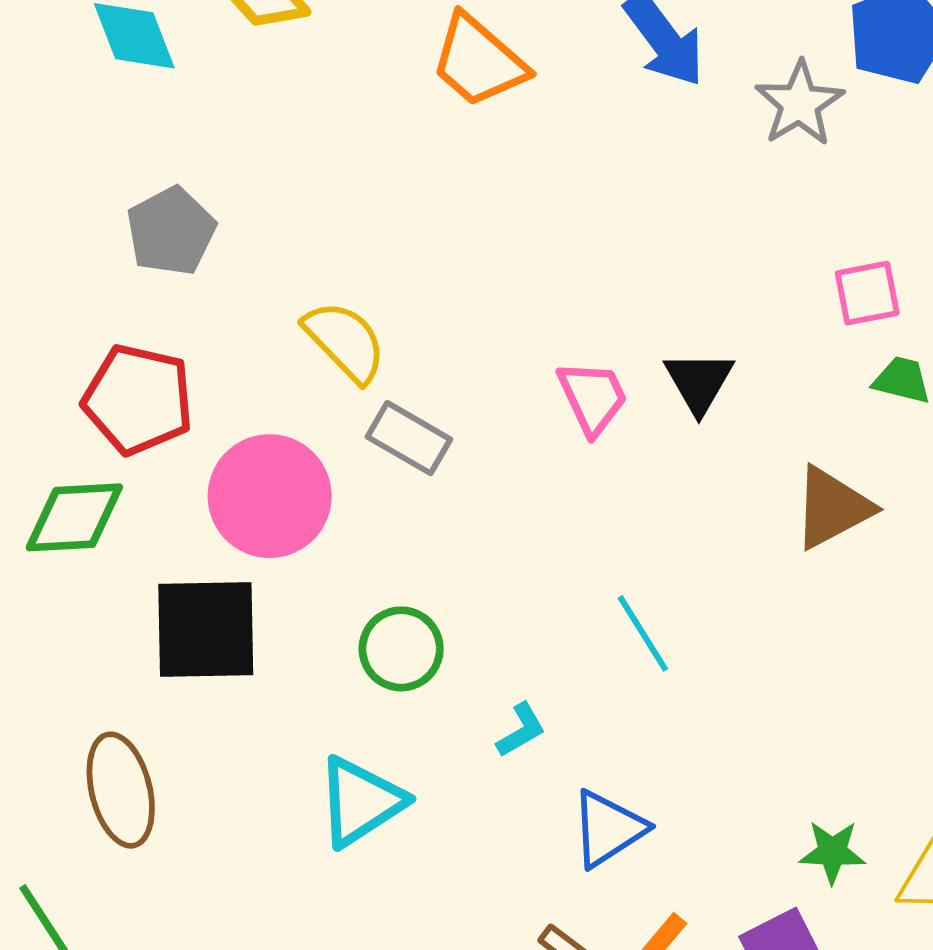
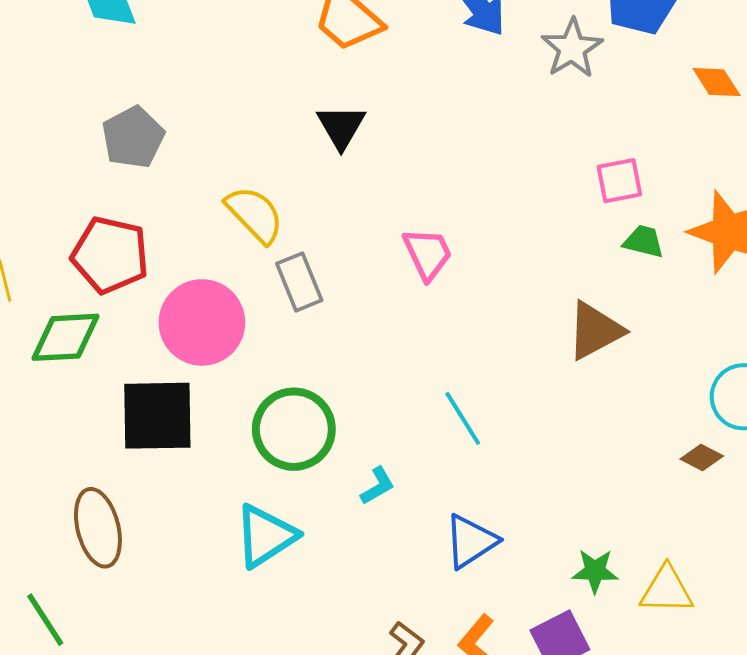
black triangle: (699, 382) -> (341, 127), moved
gray rectangle: (409, 438) -> (299, 282), turned 38
green circle: (401, 649) -> (294, 429), size x1.4
blue triangle: (608, 829) -> (471, 541), moved

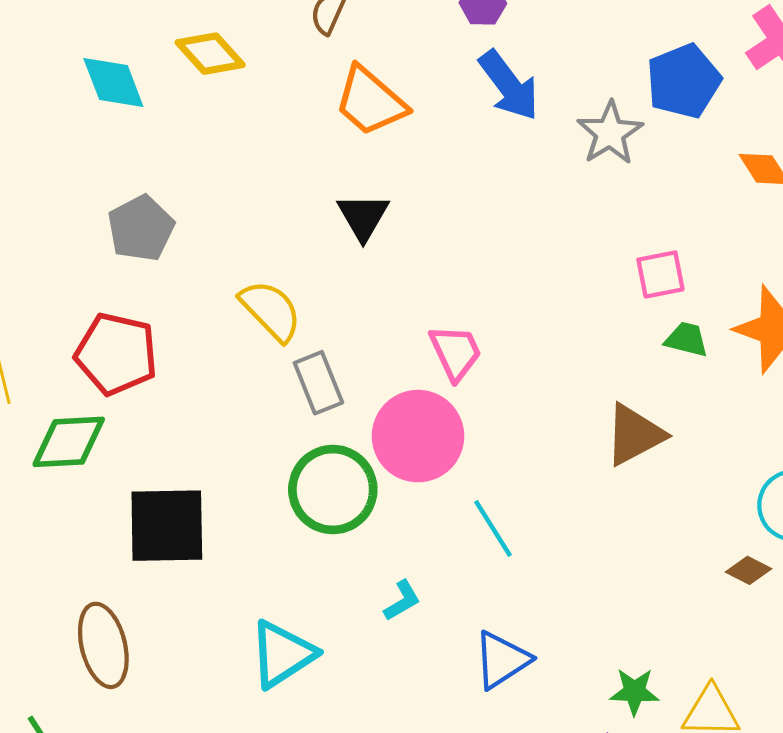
pink circle: (202, 322) -> (418, 436), moved
green circle: (294, 429) -> (333, 490), moved

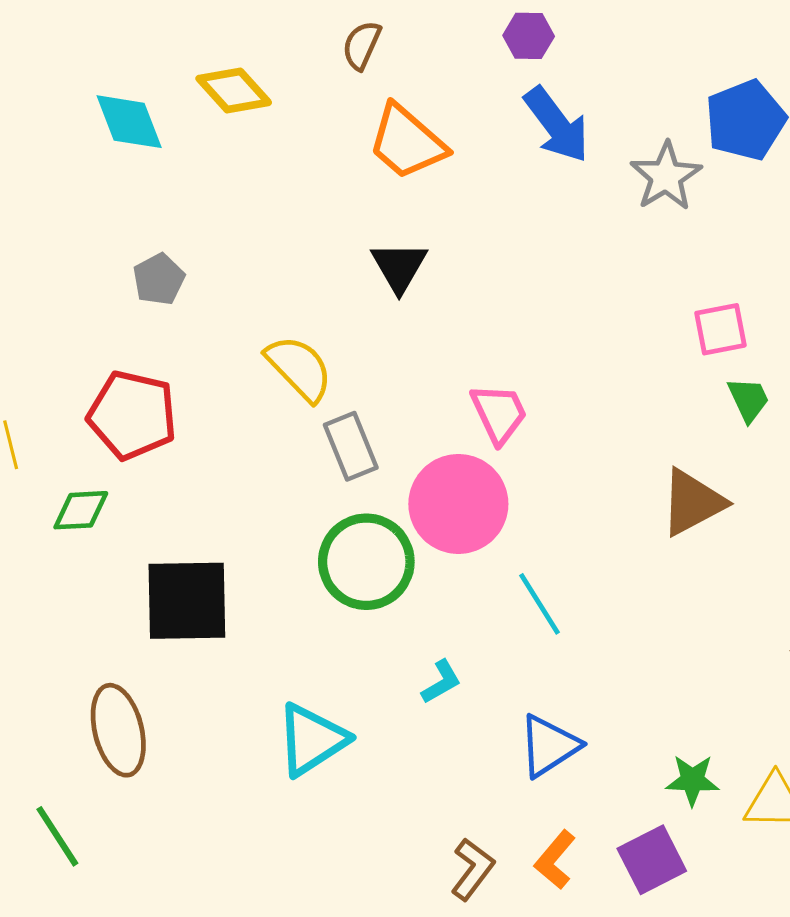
gray pentagon: (141, 228) -> (159, 279), size x0.7
green trapezoid: (686, 339) -> (749, 399), turned 51
green diamond: (69, 442) -> (81, 510), size x0.7

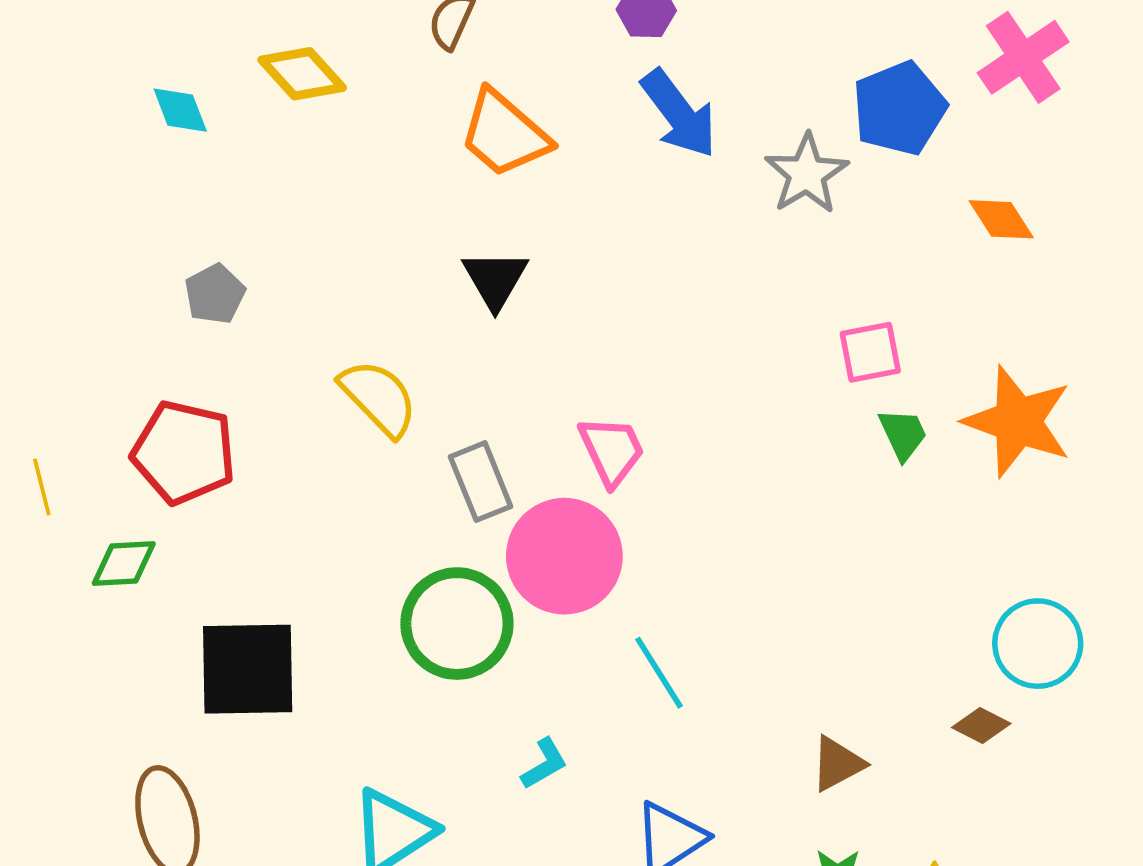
cyan diamond: (129, 122) -> (180, 110), size x0.7
gray rectangle: (351, 446) -> (481, 482), moved
brown triangle: (692, 502) -> (837, 764), moved, size x0.7

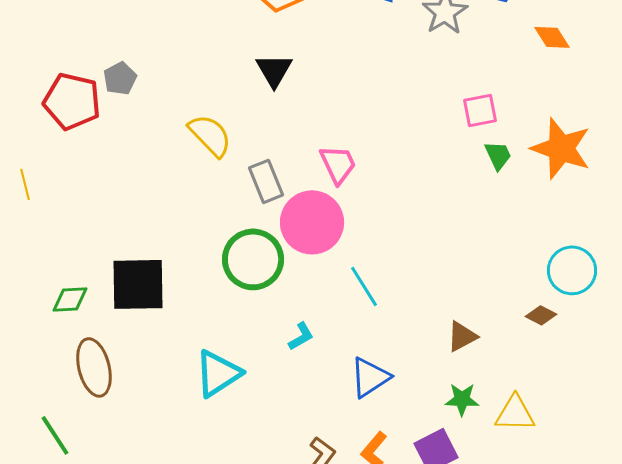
red pentagon: (184, 452) -> (72, 101), moved
green diamond: (124, 563) -> (70, 299), moved

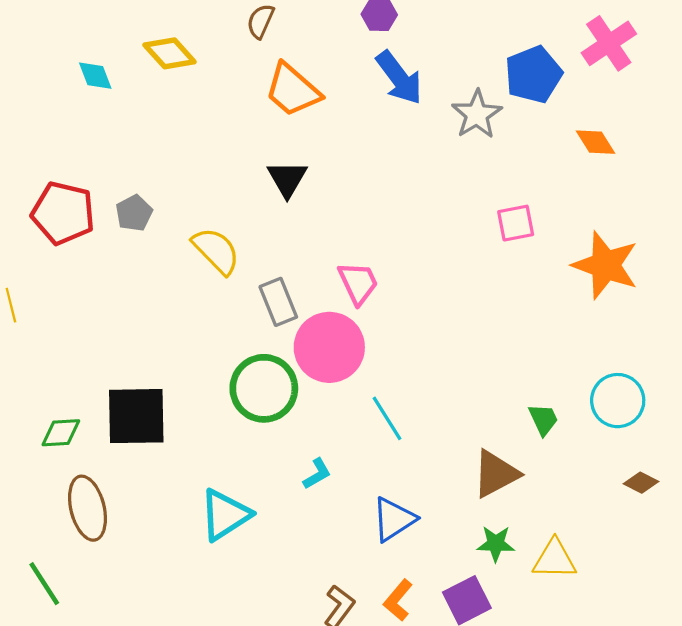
gray pentagon: (120, 78) -> (134, 213), moved
green trapezoid: (498, 155) -> (543, 419), moved
brown diamond: (541, 315) -> (641, 483), moved
brown triangle: (462, 336) -> (496, 474), size x1.4

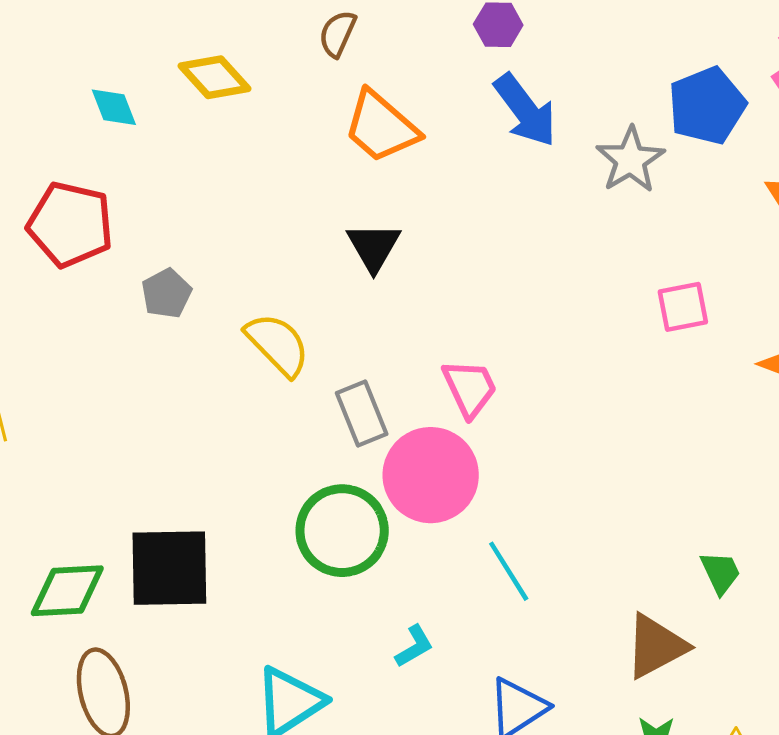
red pentagon: (63, 213) -> (70, 224), moved
green diamond: (61, 433) -> (67, 591), size x1.4

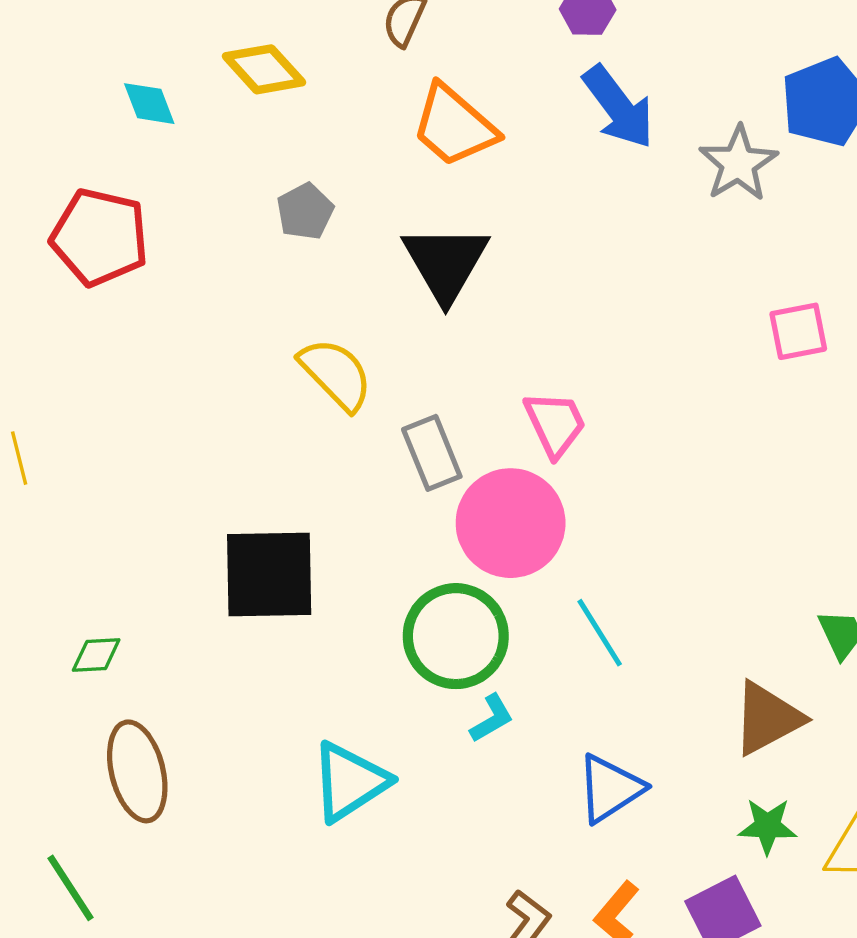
black triangle: (374, 247) -> (446, 263), size x1.4
gray pentagon: (166, 293) -> (305, 211), moved
green circle: (342, 531) -> (456, 636), moved
black square: (169, 568) -> (269, 574), moved
green diamond: (67, 591) -> (96, 655), size x0.6

